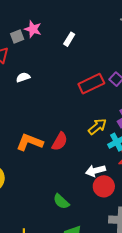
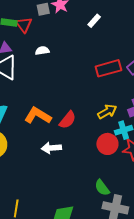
white arrow: (95, 171) -> (51, 148), moved
red circle: (104, 186) -> (107, 144), moved
green semicircle: (61, 201) -> (102, 188), moved

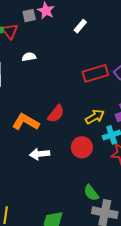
red semicircle: (68, 120) -> (56, 114), moved
red circle: (107, 144) -> (82, 147), moved

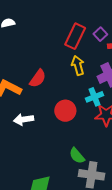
red rectangle: (95, 73) -> (75, 36), turned -45
yellow arrow: (95, 117) -> (78, 65), moved, turned -72

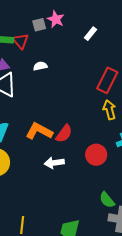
red semicircle: (38, 78) -> (64, 134), moved

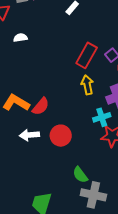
red circle: (96, 155) -> (61, 136), moved

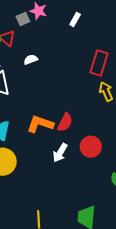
white arrow: (29, 135) -> (60, 153), turned -42

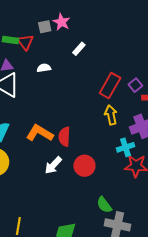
white rectangle: (75, 19) -> (79, 49), moved
red semicircle: (65, 122) -> (64, 137), turned 144

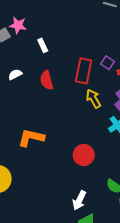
white rectangle: (79, 49) -> (43, 45), turned -48
red semicircle: (64, 137) -> (47, 80), moved
white arrow: (53, 165) -> (79, 200), moved

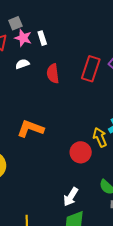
pink star: (18, 25) -> (23, 38), moved
white rectangle: (43, 45) -> (42, 38), moved
yellow arrow: (93, 99) -> (100, 137), moved

